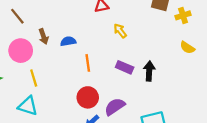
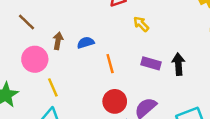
brown arrow: (44, 37) -> (58, 41), turned -144

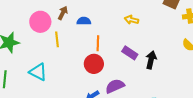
yellow arrow: (141, 24) -> (132, 20), turned -48
yellow line: (53, 87) -> (57, 39), moved
red circle: (115, 101) -> (94, 64), moved

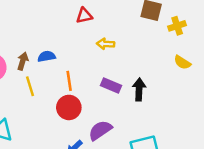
brown arrow: (63, 13) -> (23, 61), moved
yellow line: (57, 39) -> (30, 86), moved

